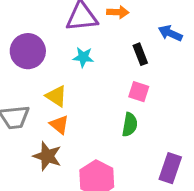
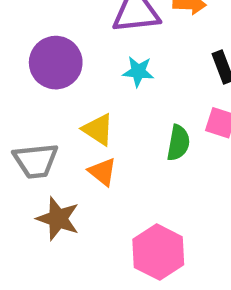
green semicircle: (130, 125) -> (178, 143), moved
brown star: (47, 156) -> (58, 219), moved

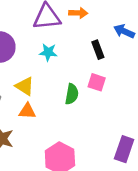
orange triangle: (103, 172) -> (27, 111), turned -36

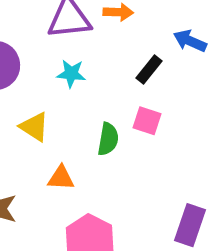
black rectangle: (98, 50) -> (149, 70), turned 60
orange triangle: (27, 111) -> (61, 178), moved

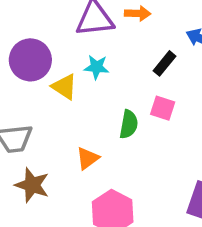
yellow triangle: (34, 127) -> (64, 87), moved
orange triangle: (61, 178) -> (88, 158), turned -40

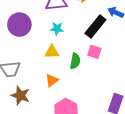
black rectangle: (164, 63) -> (95, 27), size x1.6
yellow triangle: (64, 87) -> (52, 52), moved, turned -35

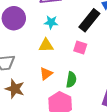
pink square: (94, 52) -> (80, 47), moved
green semicircle: (75, 61) -> (71, 80), moved

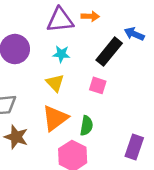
yellow triangle: (46, 45) -> (55, 83), turned 49
orange triangle: (46, 74) -> (55, 118), size x1.6

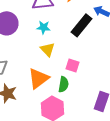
yellow triangle: (55, 83) -> (47, 49), moved
pink square: (98, 85) -> (72, 65), moved

